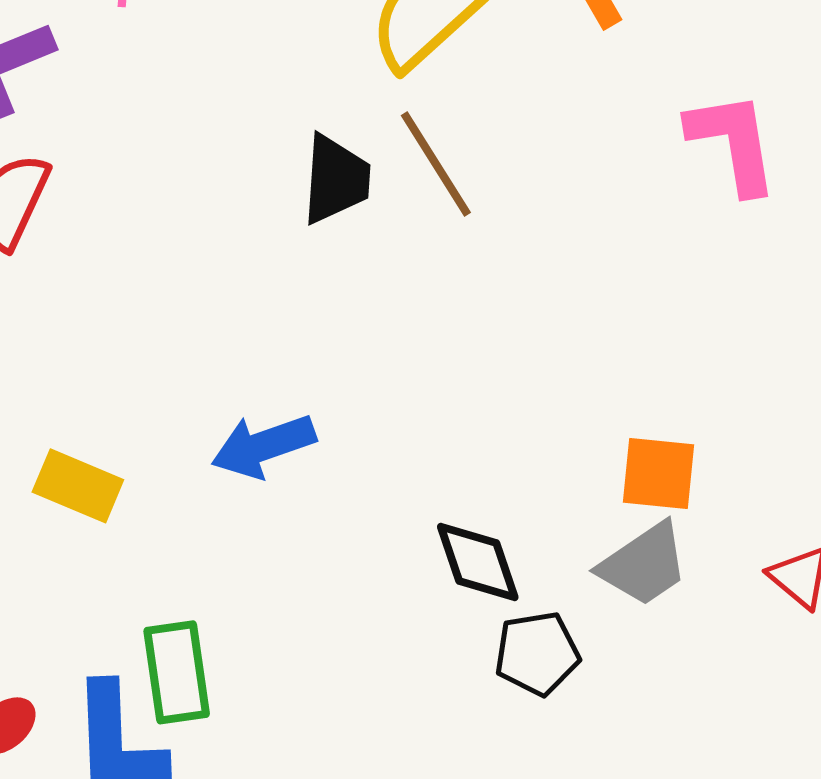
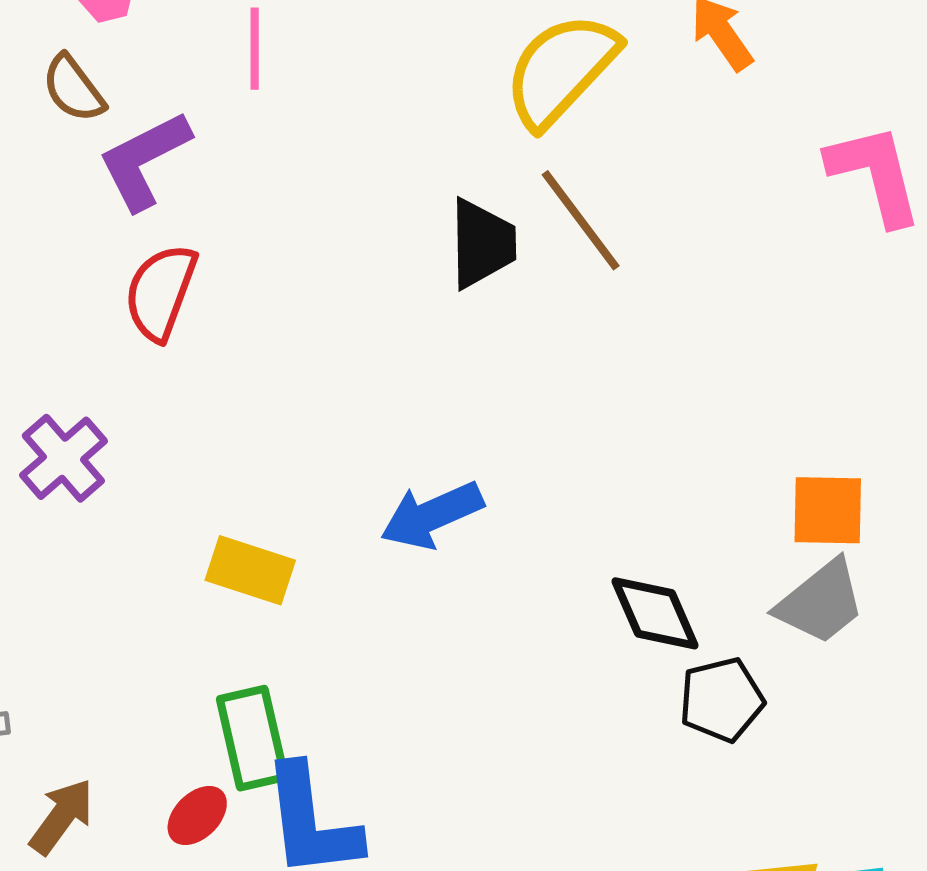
green rectangle: (177, 672) -> (252, 738), moved

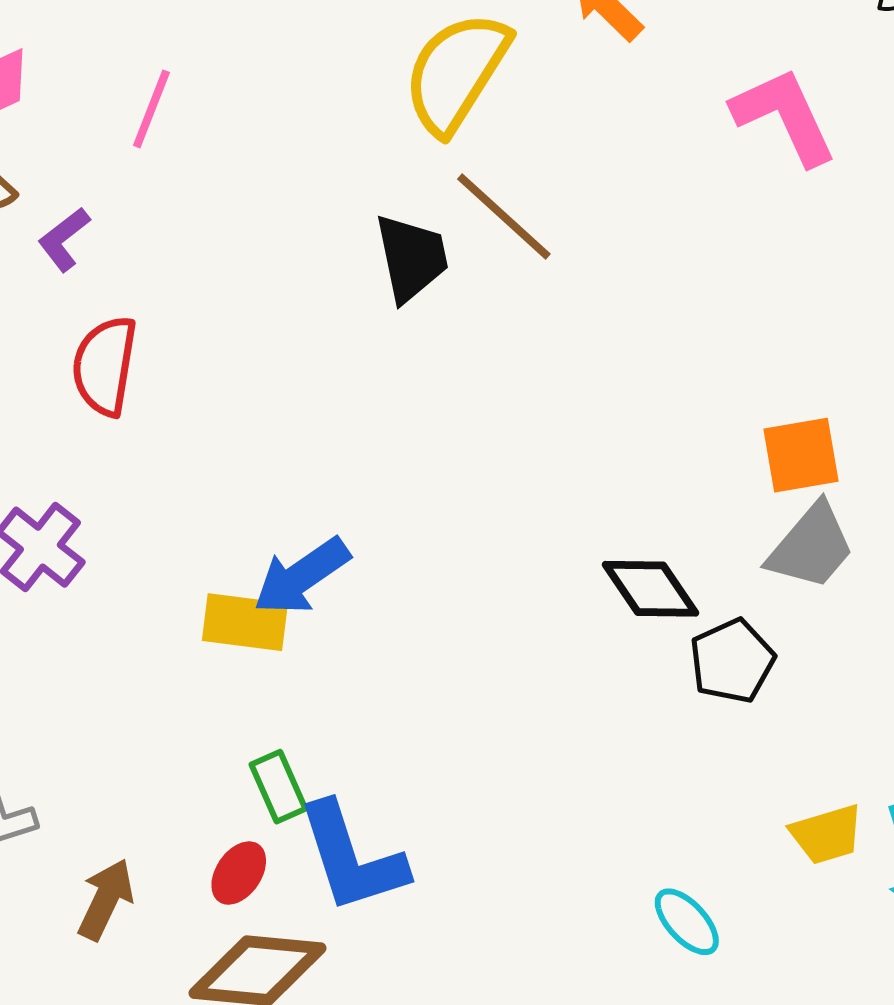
pink line: (255, 49) -> (151, 109), turned 32
purple L-shape: (144, 160) -> (64, 239), size x0.6
blue arrow: (432, 515) -> (302, 576), moved
green rectangle: (252, 738) -> (278, 787), size x0.7

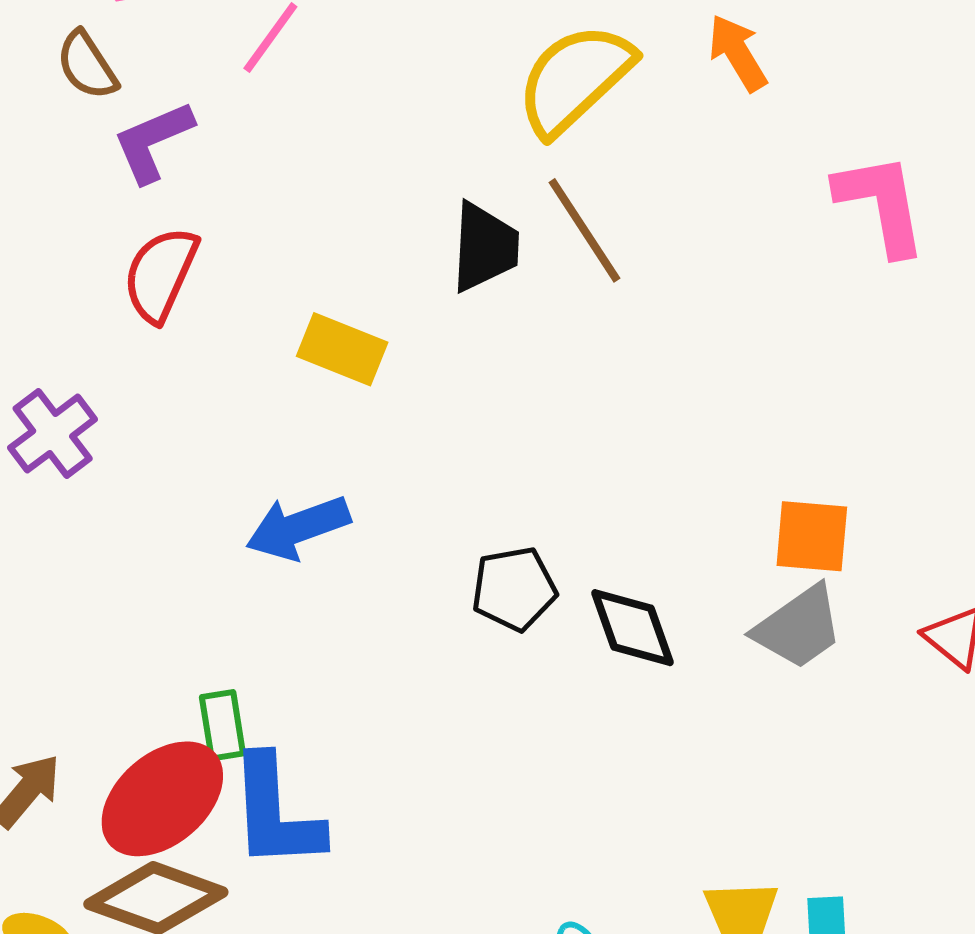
purple L-shape: (64, 239) -> (153, 142), size x1.4
yellow rectangle: (245, 622) -> (342, 349), moved
black pentagon: (732, 661) -> (514, 589), moved
red ellipse: (239, 873) -> (162, 799), size x2.0

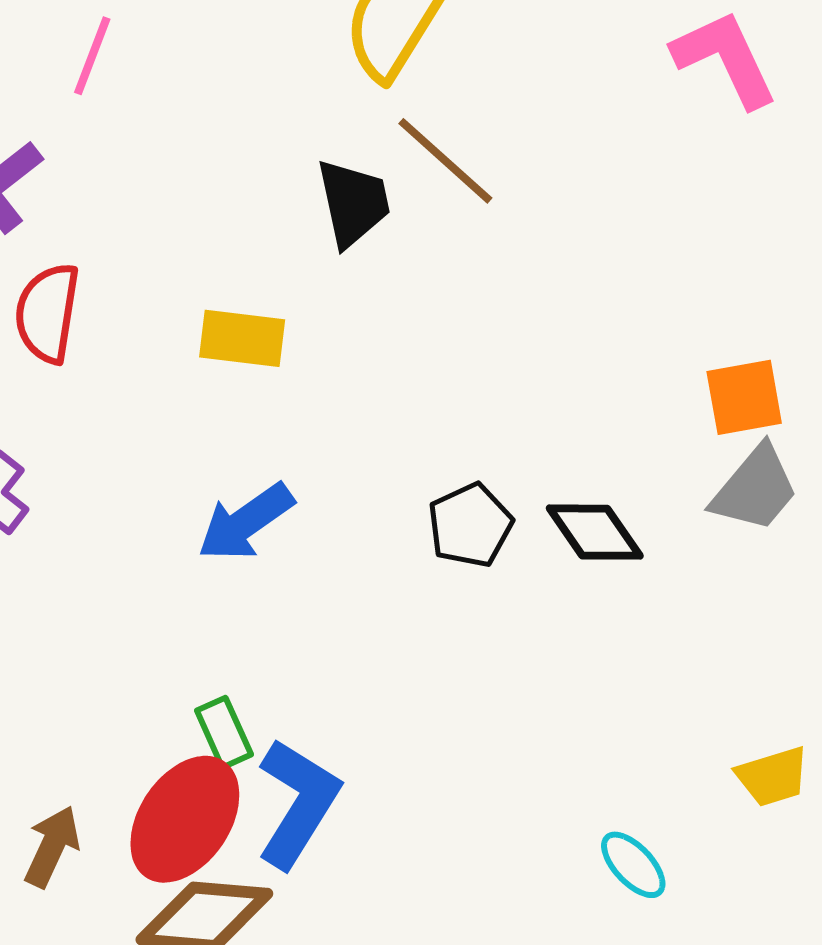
blue L-shape: (276, 813) -> (298, 803), turned -130

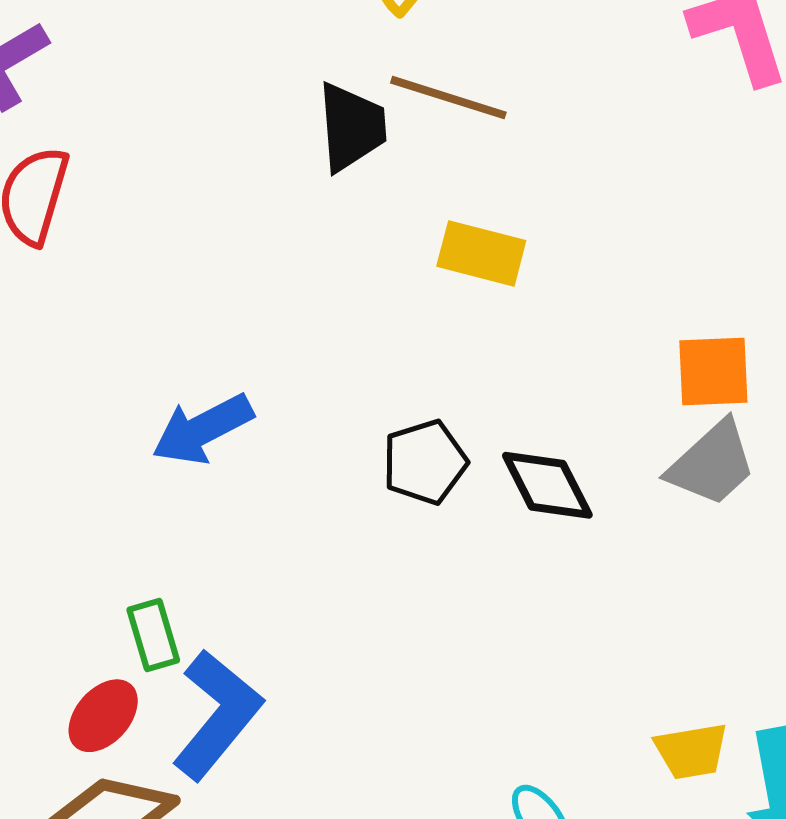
brown line: (445, 161) -> (448, 98), turned -32
yellow rectangle: (242, 338) -> (481, 253), moved
red ellipse: (185, 819) -> (103, 716), size x0.6

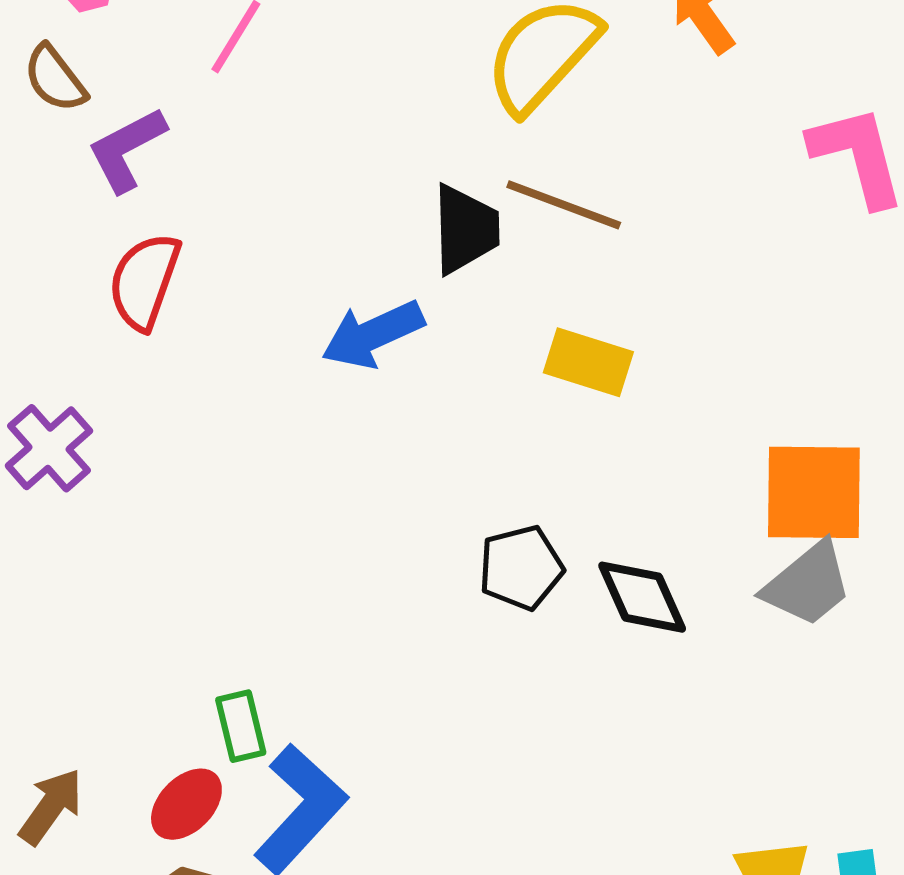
orange square: (713, 372) -> (814, 492), size x1.4
blue arrow: (203, 429) -> (373, 334), moved

